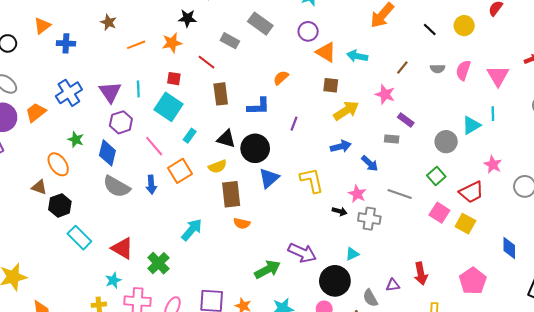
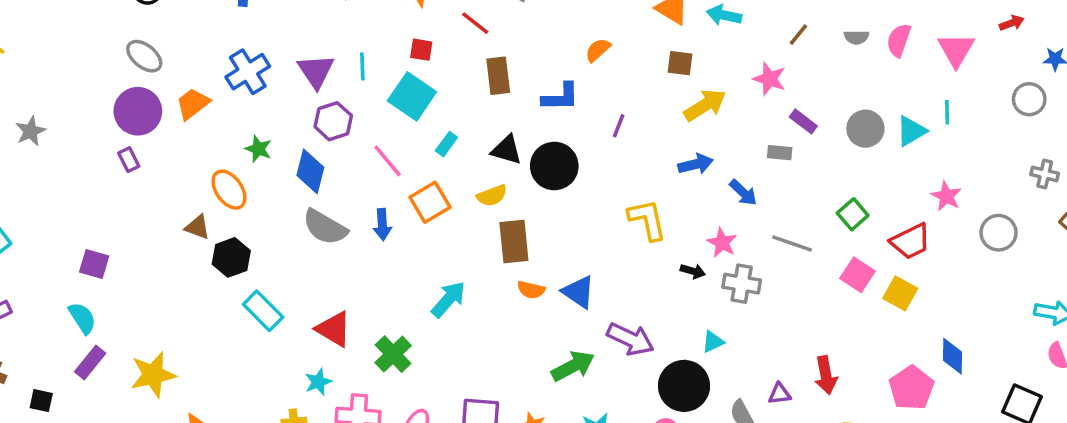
gray circle: (446, 142) -> (865, 129), moved
blue triangle: (269, 178) -> (579, 292), moved, turned -45
blue diamond: (509, 248) -> (953, 356), moved

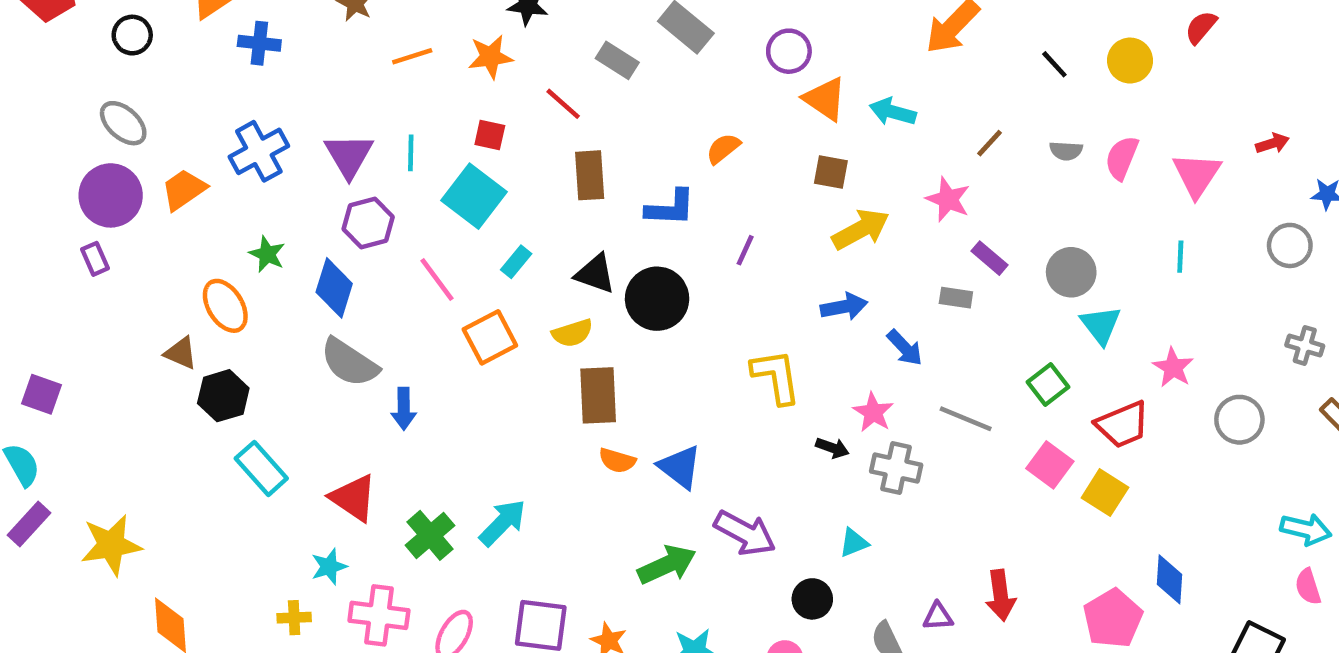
cyan triangle: (911, 131) -> (1101, 325), moved, turned -40
blue arrow: (382, 225) -> (404, 409), moved
cyan arrow: (448, 299) -> (503, 523), moved
black circle: (684, 386) -> (812, 599), size x0.6

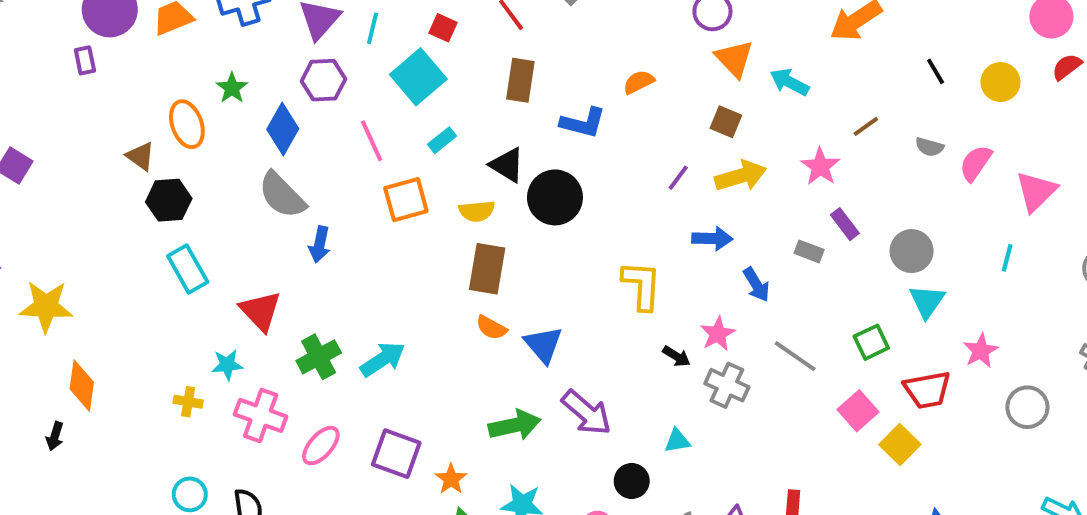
purple line: (745, 250) -> (678, 178), moved

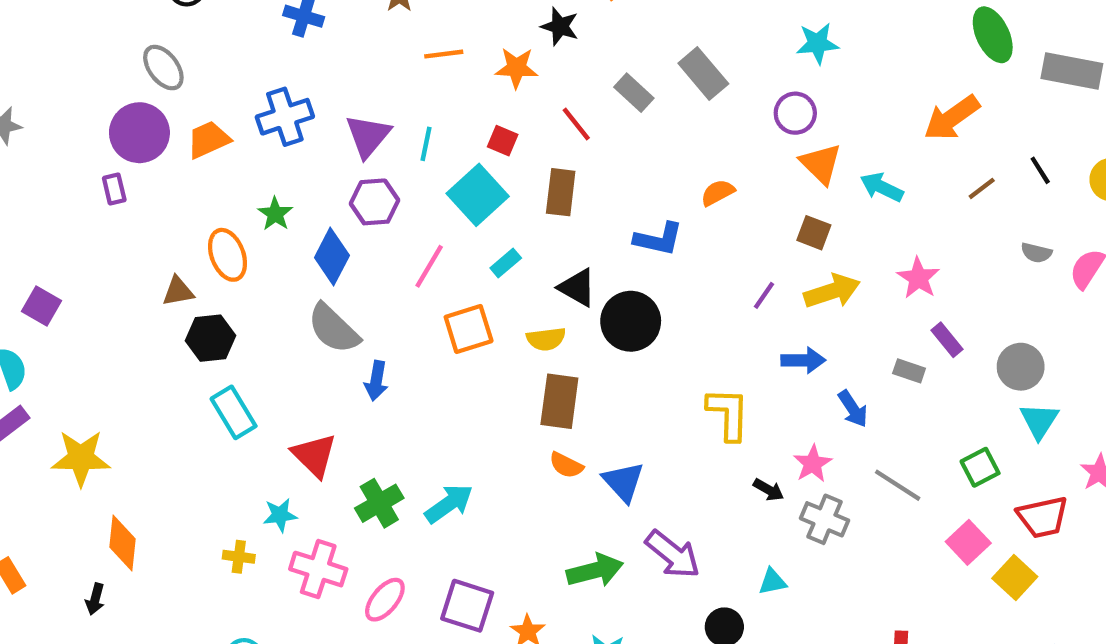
brown rectangle: (520, 80) -> (561, 192), moved
brown line: (866, 126) -> (982, 188), moved
pink line: (372, 141) -> (429, 266), turned 57
brown triangle: (140, 156) -> (178, 291), turned -44

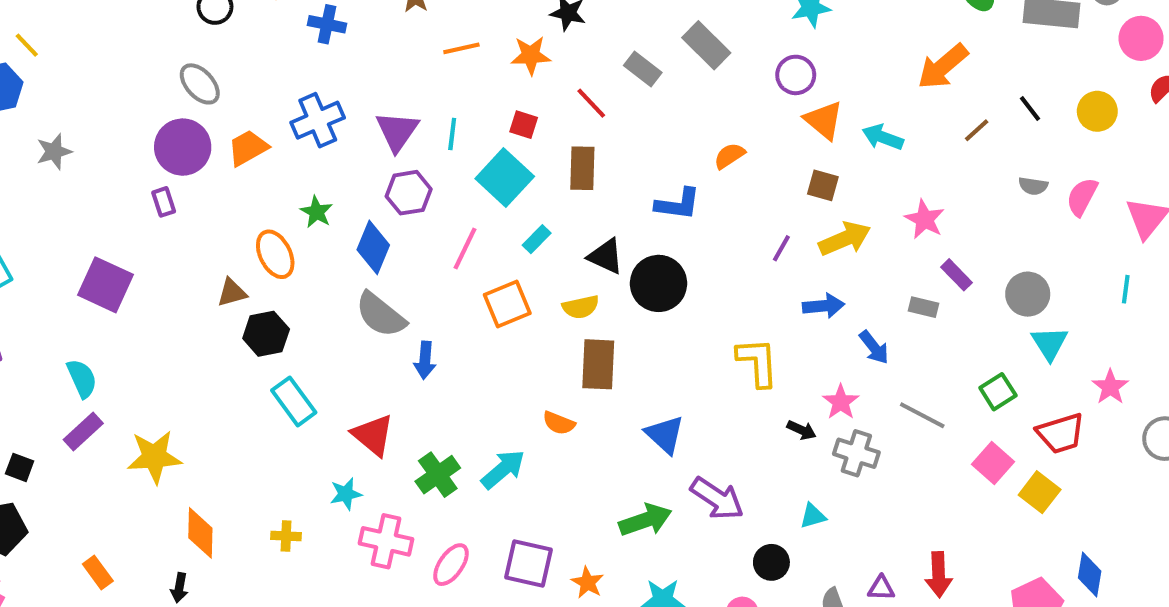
purple square: (42, 306) -> (105, 285), moved, size x1.5
orange semicircle: (566, 465) -> (559, 423), moved
yellow cross: (239, 557) -> (286, 536), moved

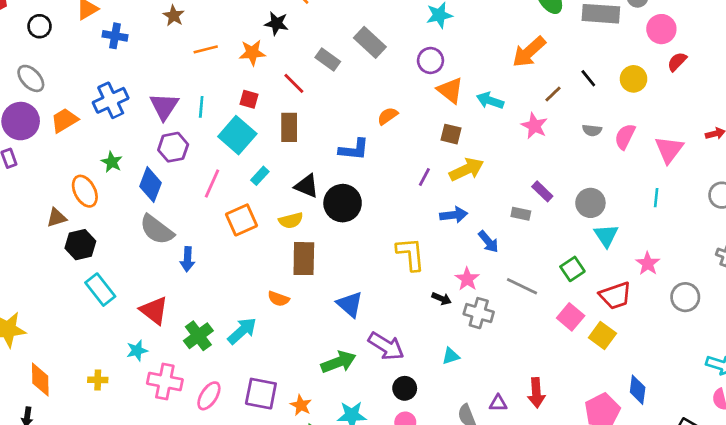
pink star: (925, 219) -> (534, 126), moved
black circle: (771, 562) -> (405, 388), moved

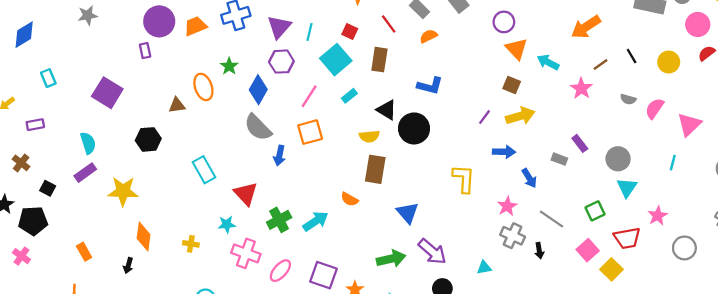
orange semicircle: (388, 116) -> (428, 36), moved
orange square: (241, 220) -> (310, 132), moved
black hexagon: (80, 245) -> (148, 139), moved
black arrow: (441, 299) -> (539, 251), moved, turned 49

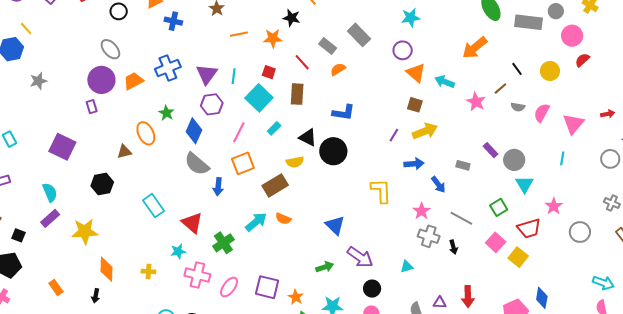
brown line: (601, 65) -> (500, 88), moved
purple rectangle: (580, 143) -> (490, 150), moved
brown rectangle: (375, 169) -> (275, 185), moved, turned 55
cyan arrow: (316, 221) -> (256, 222), moved
green arrow: (391, 259) -> (325, 267), size x0.7

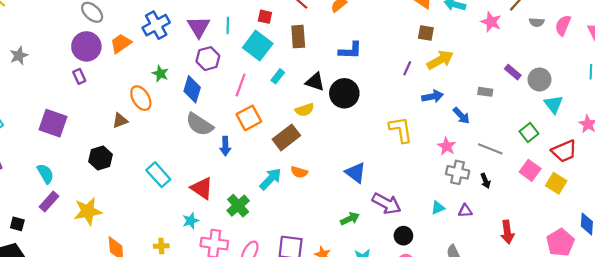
purple triangle: (440, 303) -> (465, 211), moved

